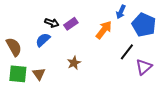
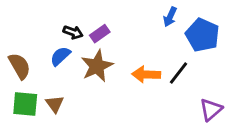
orange arrow: (104, 30) -> (146, 74), moved, turned -126
brown star: (74, 63) -> (97, 66), moved, size x1.6
purple triangle: (144, 67) -> (211, 110), moved

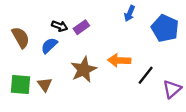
blue arrow: (170, 17) -> (130, 13), moved
brown semicircle: (20, 66) -> (21, 37), moved
brown star: (97, 66) -> (84, 70), moved
black line: (179, 73) -> (146, 75), moved

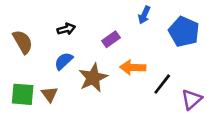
black arrow: (60, 26) -> (66, 29), turned -35
purple rectangle: (81, 27) -> (111, 39), moved
blue semicircle: (49, 46) -> (64, 61), moved

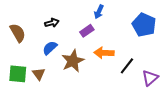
blue arrow: (144, 15) -> (99, 12), moved

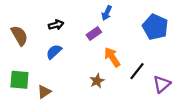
orange arrow: (104, 53) -> (112, 57), turned 54
brown star: (73, 61) -> (97, 81), moved, size x0.6
brown triangle: (39, 74) -> (44, 92), moved, turned 32

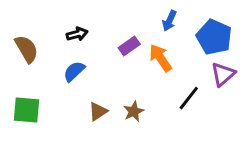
blue arrow: (107, 13) -> (169, 21), moved
orange arrow: (112, 57) -> (160, 58), moved
purple triangle: (162, 84) -> (223, 74), moved
brown triangle: (44, 92) -> (98, 111), moved

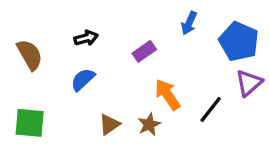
orange arrow: (160, 58) -> (167, 95), moved

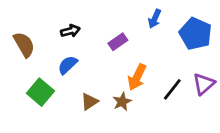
purple triangle: (249, 83) -> (204, 84), moved
orange arrow: (167, 95) -> (137, 77), turned -120
green square: (30, 123) -> (40, 92), moved, turned 35

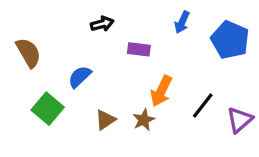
black arrow: (70, 31) -> (102, 24), moved
purple rectangle: (118, 42) -> (139, 49), turned 42
purple triangle: (204, 84) -> (240, 120), moved

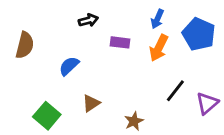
brown semicircle: (29, 53) -> (25, 45), turned 44
orange arrow: (161, 91) -> (159, 48), moved
green square: (48, 109) -> (47, 116), moved
brown star: (144, 120) -> (134, 121), moved

